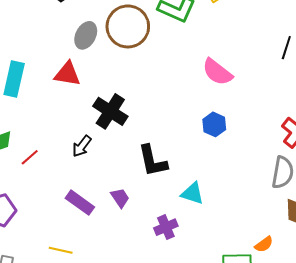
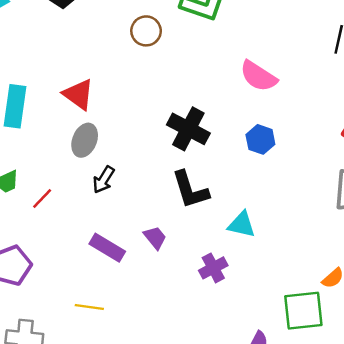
brown circle: (128, 26) -> (146, 31), size x0.6
gray ellipse: (86, 35) -> (85, 140), moved
red triangle: (67, 74) -> (78, 94), turned 32
black cross: (110, 111) -> (188, 129), moved

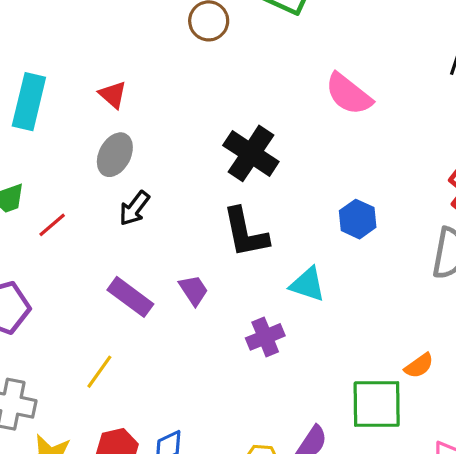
red triangle: (78, 94) -> (113, 95), size x0.7
blue hexagon: (260, 139) -> (358, 219), moved
yellow line: (89, 307) -> (99, 372), turned -68

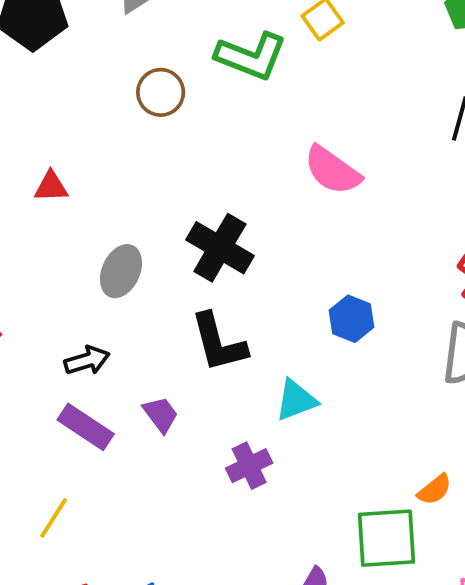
red triangle: (113, 95) -> (51, 187), turned -40
gray ellipse: (115, 155) -> (121, 271), moved
black arrow: (134, 208) -> (87, 360), moved, turned -141
cyan triangle: (308, 284) -> (296, 400), turned -36

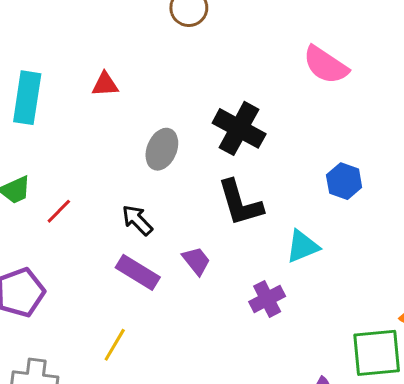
black arrow: (87, 360) -> (137, 220), turned -116

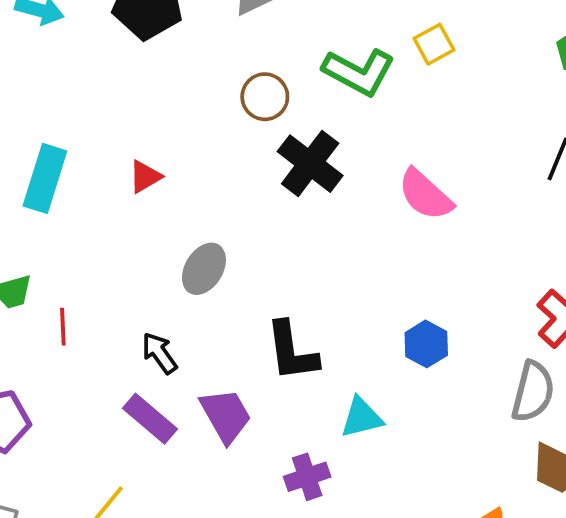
red triangle: (105, 84) -> (145, 177), turned -36
black cross: (239, 128) -> (310, 164), moved
red line: (59, 211) -> (63, 327), turned -56
purple trapezoid: (196, 261) -> (226, 415), size x1.5

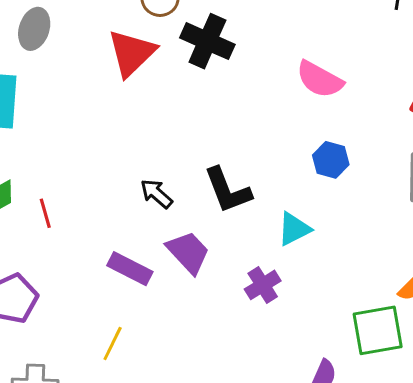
red triangle: (145, 177) -> (132, 53), moved, size x1.8
pink semicircle: (425, 195) -> (320, 79), moved
gray ellipse: (204, 269) -> (34, 29), moved
black arrow: (159, 353) -> (156, 194), moved

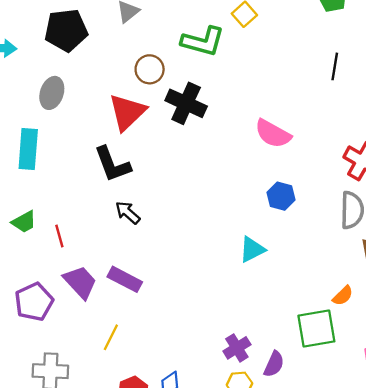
black L-shape: (228, 190) -> (112, 164), moved
black arrow: (156, 194) -> (128, 213), moved
purple trapezoid: (188, 252) -> (80, 282), moved
purple cross: (263, 285) -> (237, 348), moved

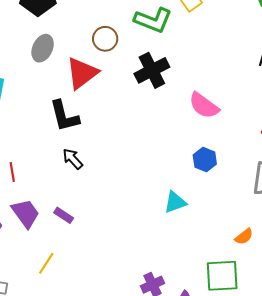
gray ellipse: (52, 93) -> (43, 48), moved
black cross: (186, 103) -> (152, 70), moved, turned 32
purple rectangle: (125, 279) -> (64, 215), size x0.7
orange semicircle: (343, 296) -> (244, 237), moved

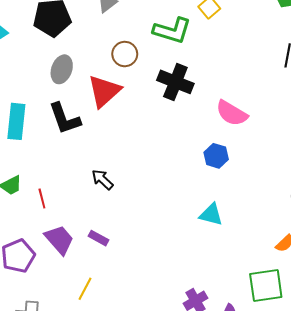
black cross: (152, 70) -> (175, 82), turned -36
black L-shape: (64, 116) -> (65, 119), moved
blue hexagon: (205, 160) -> (216, 156), moved
cyan triangle: (175, 202) -> (211, 215), turned 40

